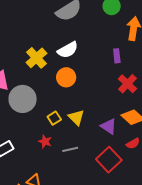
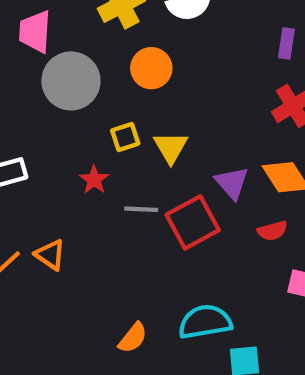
orange circle: (66, 77) -> (151, 68), moved
red square: (109, 160) -> (193, 222), moved

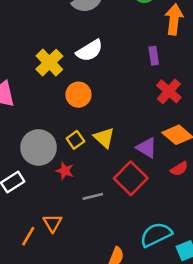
gray circle: (71, 81) -> (39, 147), moved
gray line: (141, 209) -> (93, 196), moved
orange triangle: (50, 255) -> (52, 223), turned 42

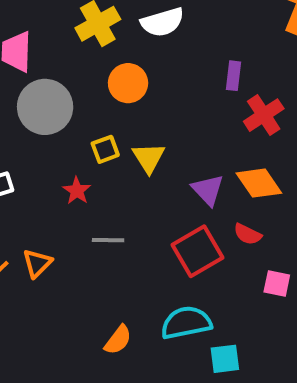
purple rectangle: (154, 56) -> (233, 76), moved
gray circle: (39, 147) -> (45, 107), moved
red semicircle: (179, 169) -> (248, 234), turned 42
red square: (131, 178) -> (198, 251), moved

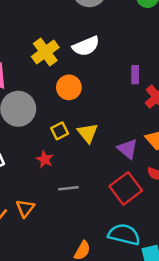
cyan semicircle: (186, 323) -> (124, 234), turned 32

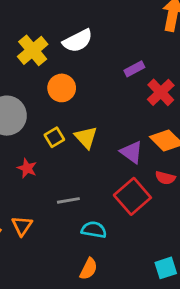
purple rectangle: (135, 75) -> (134, 69), turned 66
red star: (45, 159) -> (27, 168), moved
cyan semicircle: (124, 234) -> (94, 230), moved, size x0.7

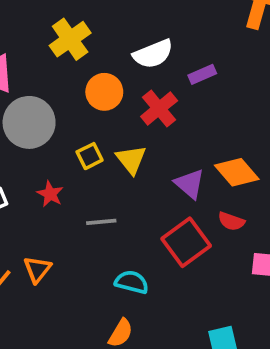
white semicircle: (78, 41) -> (153, 54), moved
red cross: (161, 92) -> (159, 109), moved
gray line: (68, 200) -> (101, 222), moved

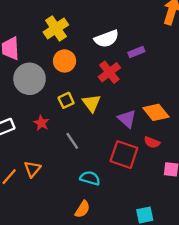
orange circle: (104, 92) -> (65, 61), moved
gray line: (101, 222) -> (72, 141), turned 60
red square: (186, 242) -> (124, 155), turned -36

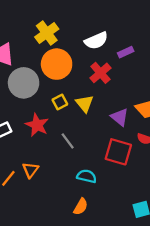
orange circle: (65, 61) -> (57, 64), size x1.4
red star: (41, 123) -> (37, 125), size x1.5

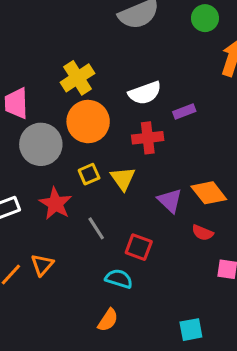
red cross: (100, 73) -> (148, 138), turned 30
red square: (118, 152) -> (139, 247), moved, size x0.7

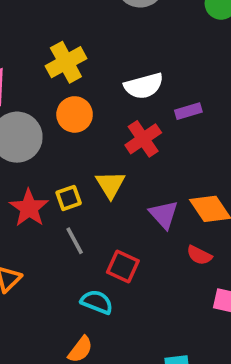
orange circle: (88, 122) -> (75, 114), size x0.7
red cross: (148, 138) -> (143, 139), turned -32
yellow square: (89, 174) -> (69, 198), moved

